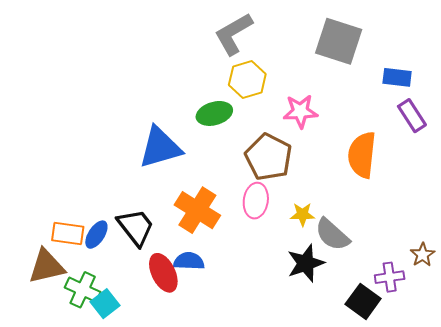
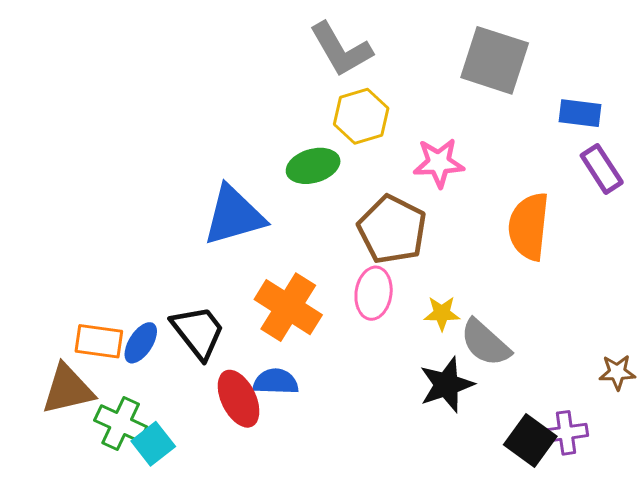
gray L-shape: (233, 34) -> (341, 49), turned -90
brown star: (423, 255) -> (617, 372), turned 30
purple cross: (390, 277) -> (566, 433), moved

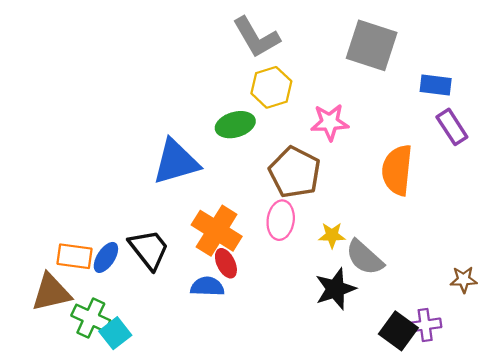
red ellipse: (239, 399) -> (226, 263), moved, size x0.7

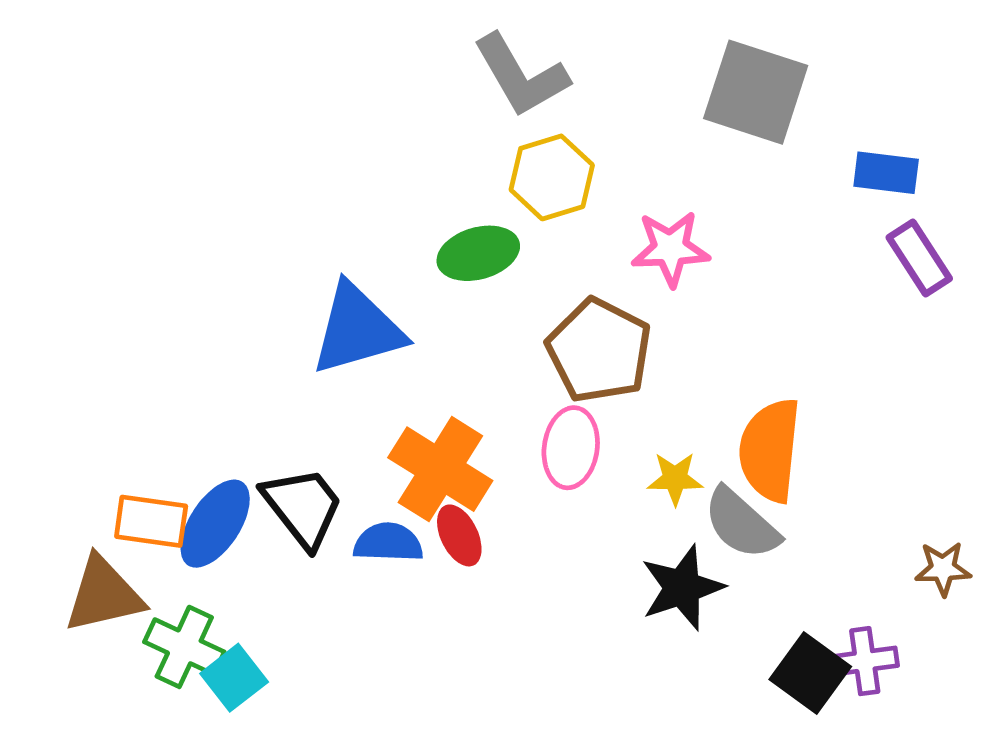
orange semicircle: (397, 170) -> (770, 450), moved
blue ellipse: (106, 257) -> (215, 524), size x1.4
blue semicircle: (207, 287) -> (388, 543), moved

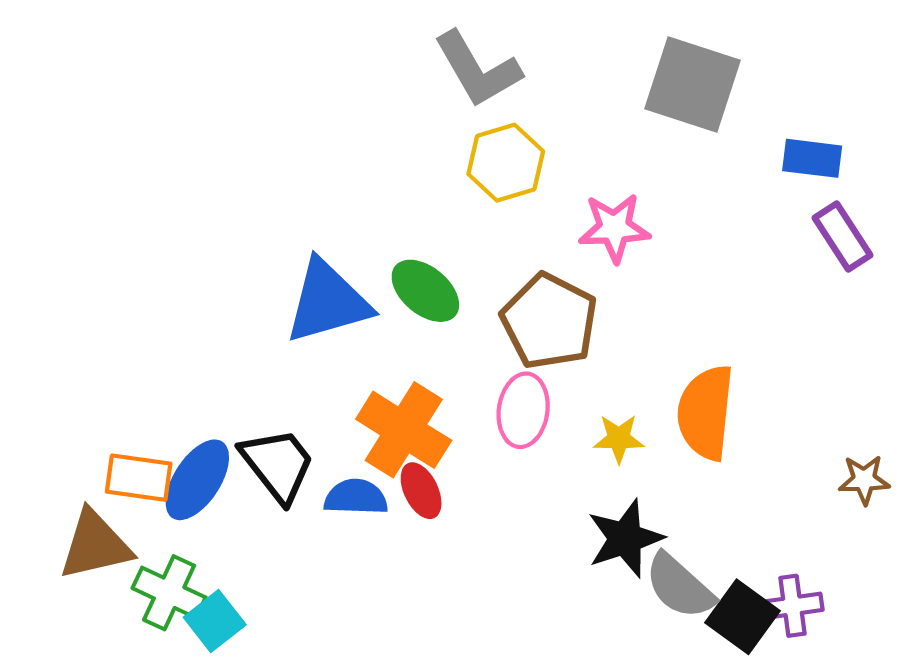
green ellipse: (478, 253) -> (425, 291), moved, turned 56
gray semicircle: (741, 524) -> (680, 586), moved
brown star: (943, 569) -> (864, 480), moved

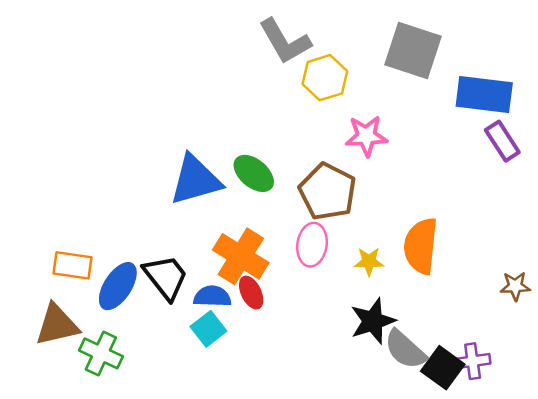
blue rectangle: (812, 158) -> (484, 94), size x1.6
yellow hexagon: (506, 163) -> (325, 78), moved
orange rectangle: (139, 478) -> (72, 265), moved
cyan square: (215, 621) -> (208, 329), moved

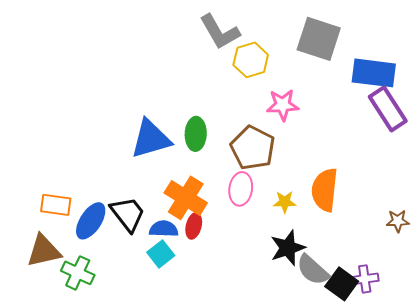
purple rectangle: (502, 141) -> (388, 109), size x1.4
green ellipse: (254, 173) -> (196, 134), turned 52
red ellipse: (251, 293) -> (194, 226), turned 40

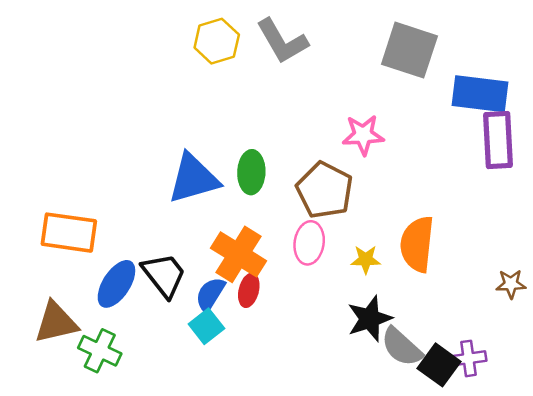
yellow hexagon: (251, 60) -> (217, 41), moved
purple rectangle: (388, 109) -> (498, 140), turned 30
orange rectangle: (56, 205) -> (69, 233), moved, size x1.4
blue semicircle: (164, 229) -> (210, 294), turned -60

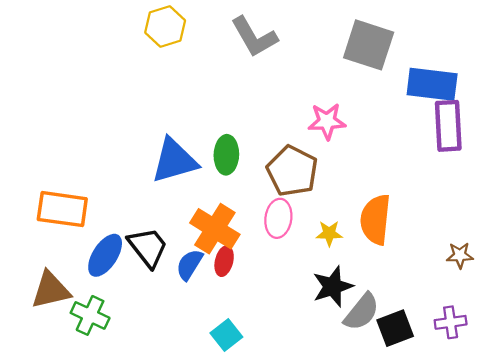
yellow hexagon: (217, 41) -> (165, 26), moved
cyan square: (206, 326) -> (226, 335), moved
gray semicircle: (402, 347) -> (362, 312), turned -93
purple cross: (468, 358) -> (451, 322), moved
black square: (439, 365) -> (395, 328), turned 33

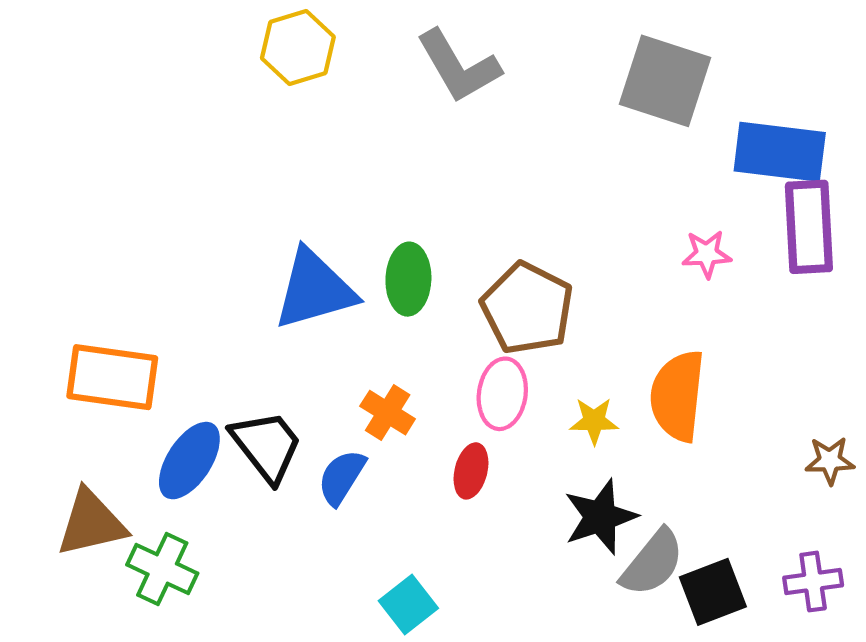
pink star: (327, 121) -> (707, 254), moved, size x0.7
orange cross: (215, 229) -> (388, 413), size x0.6
red ellipse: (224, 261) -> (471, 471), moved

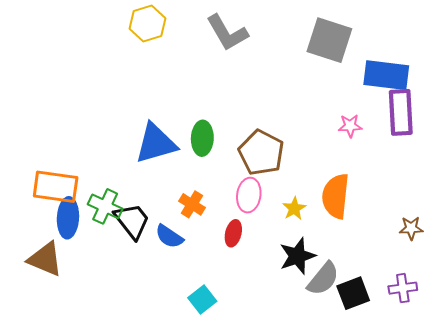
yellow star: (594, 421) -> (294, 208), turned -30
blue ellipse: (189, 461) -> (68, 218), moved, turned -30
blue semicircle: (342, 477) -> (169, 236), turned -88
brown triangle: (91, 523) -> (45, 259), turned 36
green cross: (162, 569) -> (105, 206), moved

